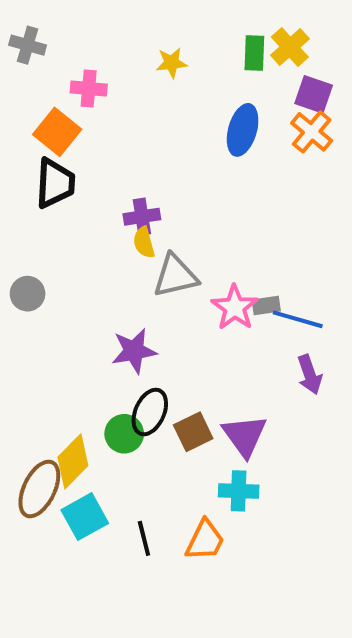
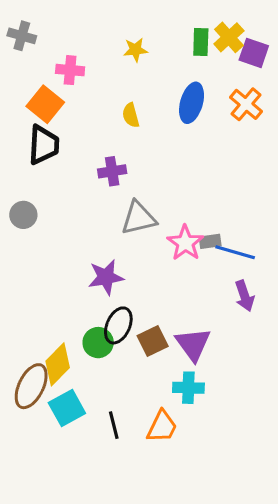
purple square: (314, 94) -> (254, 53), moved
yellow semicircle: (144, 242) -> (131, 115), moved
gray circle: (28, 294) -> (23, 215), moved

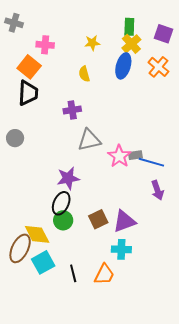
yellow cross: (229, 37) -> (131, 44), moved
yellow star: (135, 50) -> (92, 43), moved
black ellipse: (118, 325) -> (61, 203), moved
purple triangle: (193, 344) -> (124, 221), turned 45
yellow diamond: (58, 364) -> (37, 234), turned -72

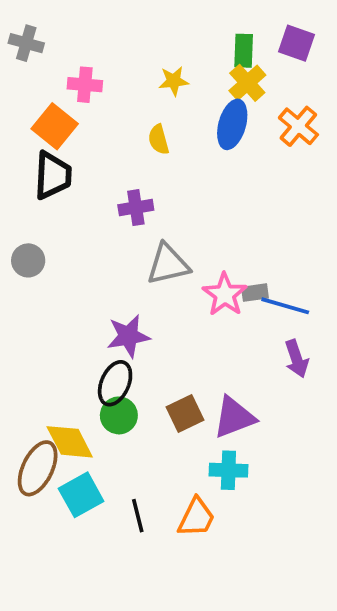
purple square: (163, 34) -> (296, 43), moved

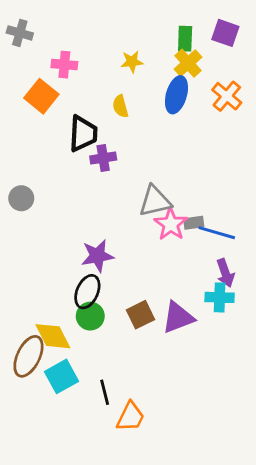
black trapezoid: (53, 175) -> (83, 134), moved
gray triangle: (168, 264) -> (155, 201), moved
cyan cross: (228, 470) -> (220, 297), moved
orange trapezoid: (196, 517) -> (130, 417), moved

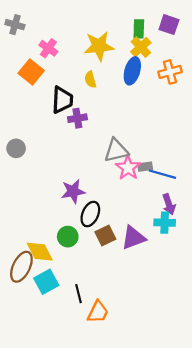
yellow star: (132, 62) -> (99, 46), size x1.8
pink cross: (64, 65) -> (48, 48), turned 30
orange cross: (227, 96) -> (170, 72), turned 35
black ellipse: (87, 292) -> (90, 214), moved

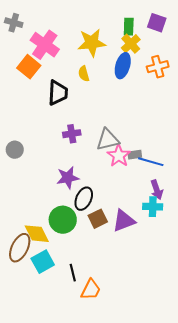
pink cross: (48, 48) -> (45, 45), size x1.6
purple cross: (77, 118) -> (72, 134), moved
gray circle: (16, 148) -> (15, 150), moved
green circle: (68, 237) -> (63, 220), size x1.4

